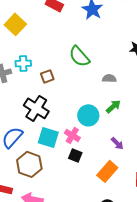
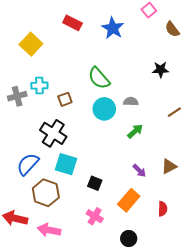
cyan circle: (88, 115) -> (104, 109), moved
pink cross: (72, 135) -> (95, 216), moved

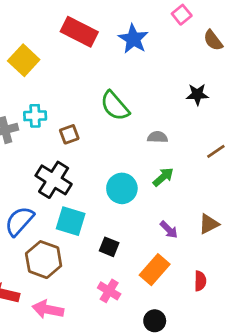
red rectangle: (72, 23) -> (79, 32), size x1.4
cyan circle: (104, 109) -> (122, 188), moved

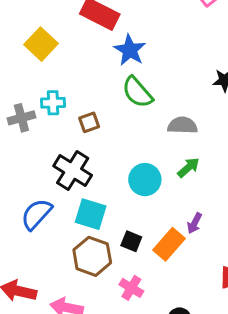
blue star: (133, 39) -> (130, 50), moved
gray semicircle: (157, 137) -> (182, 125), size x1.4
purple arrow: (169, 230) -> (195, 223), turned 72
brown hexagon: (44, 260) -> (92, 256), moved
orange rectangle: (155, 270) -> (169, 244), moved

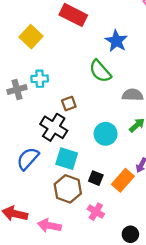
blue star: (130, 50) -> (116, 41), moved
brown square: (89, 122) -> (69, 104), moved

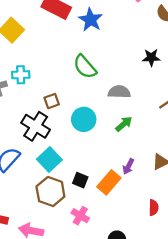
blue star: (116, 41) -> (91, 20), moved
cyan circle: (106, 134) -> (84, 119), moved
cyan square: (67, 159) -> (49, 159), turned 30

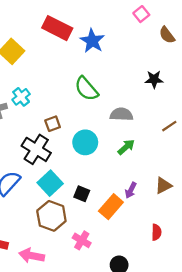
cyan cross: (21, 75) -> (21, 97), turned -36
black square: (80, 180) -> (82, 194), moved

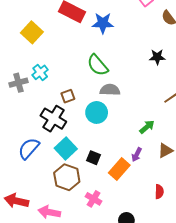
blue star: (92, 41) -> (103, 23), turned -30
gray semicircle: (121, 114) -> (110, 90), moved
green arrow: (126, 147) -> (147, 127), moved

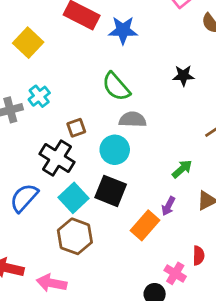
black star: (157, 57) -> (183, 76), moved
black square: (94, 158) -> (111, 191), moved, size x1.6
pink cross: (94, 199) -> (175, 273), moved

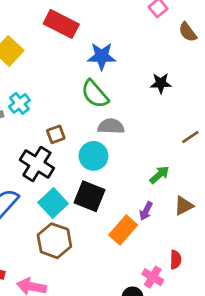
blue star: (123, 30) -> (102, 56), moved

